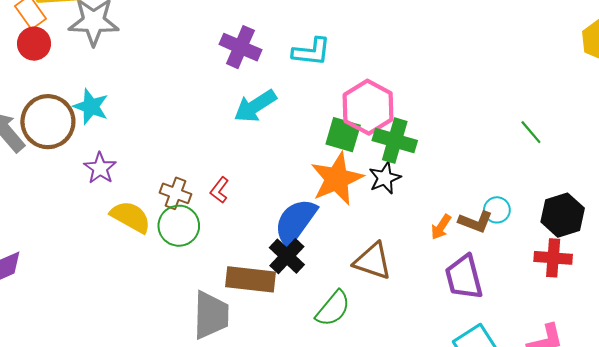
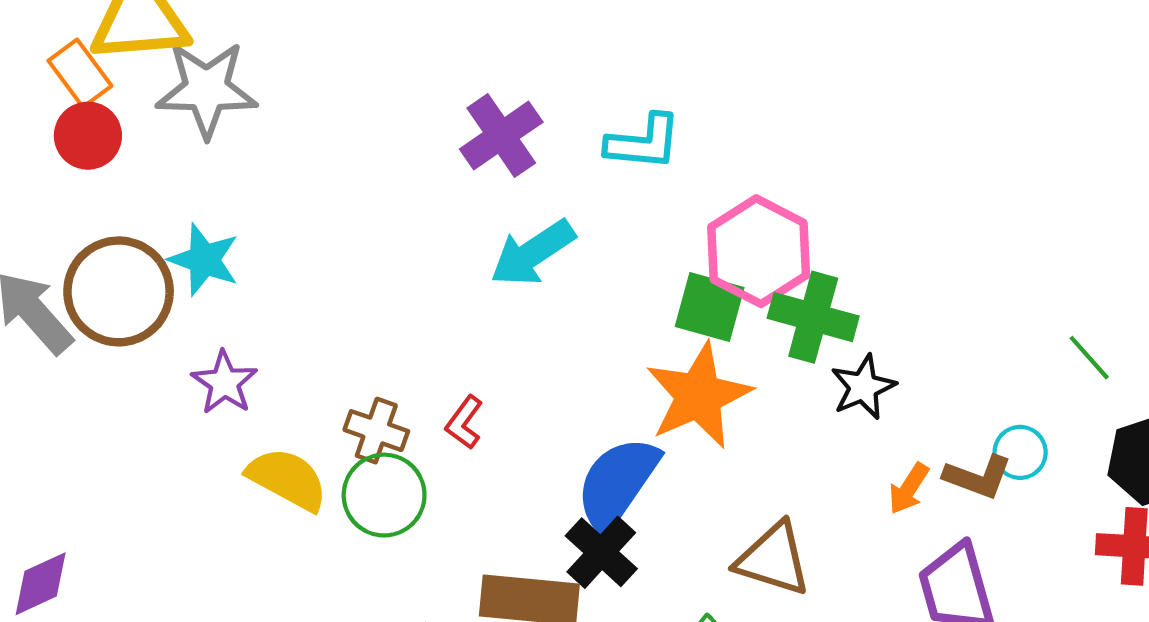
purple cross: (240, 47) -> (501, 136), turned 33
green line: (531, 132) -> (1089, 358), moved
black star: (385, 178) -> (863, 387), moved

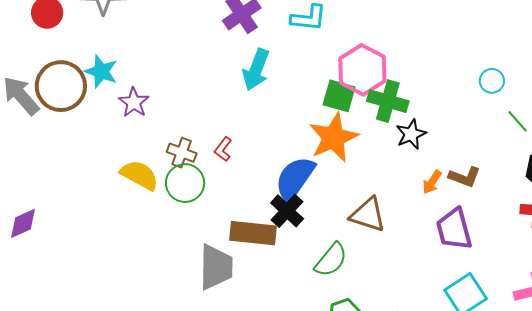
cyan arrow: (533, 253) -> (256, 70), turned -36
purple star: (224, 383) -> (134, 102), moved
cyan circle: (1020, 452) -> (492, 81), moved

